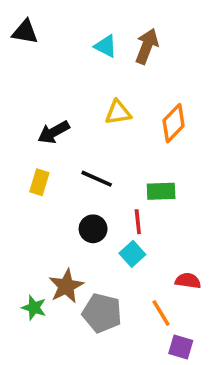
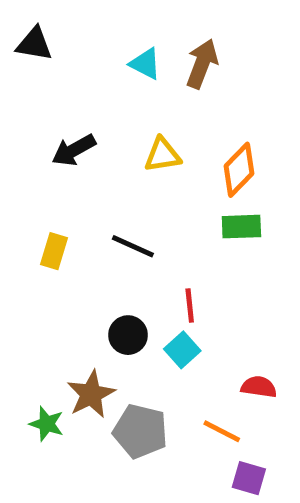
black arrow: (54, 132) -> (74, 150), moved
green rectangle: (161, 191) -> (241, 227), moved
black circle: (93, 229) -> (128, 335), moved
orange line: (161, 313) -> (222, 431), turned -32

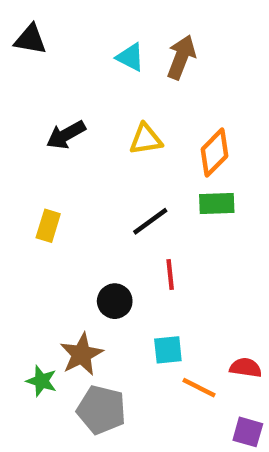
black line: (133, 246) -> (150, 221), moved, turned -60
cyan square: (182, 350) -> (168, 350), moved, turned 36
red semicircle: (259, 387) -> (246, 368), moved
gray pentagon: (140, 431) -> (101, 410), moved
purple square: (249, 478) -> (248, 432), moved

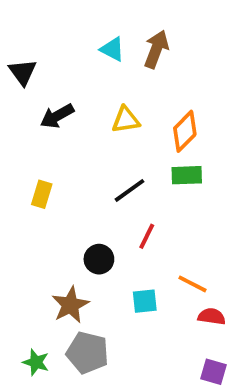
black triangle: (30, 39) -> (23, 72), moved, turned 44
red line: (170, 275) -> (147, 236), turned 32
green star: (42, 381) -> (36, 362), moved
orange line: (199, 388) -> (192, 284), moved

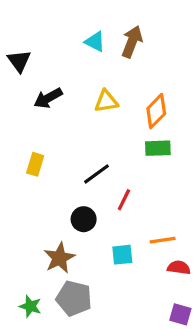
black line: (130, 190) -> (97, 174), moved
orange line: (192, 284) -> (163, 240), turned -35

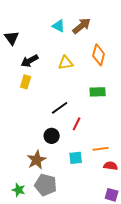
brown arrow: (132, 42) -> (82, 26), turned 30
orange diamond: (156, 111) -> (99, 55), moved, turned -30
yellow rectangle: (35, 164) -> (26, 82), moved

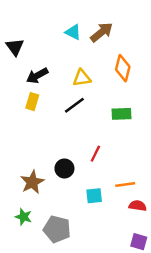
black line: (60, 108) -> (74, 105), moved
brown star: (37, 160) -> (32, 182), moved
green star: (19, 190) -> (24, 217), moved

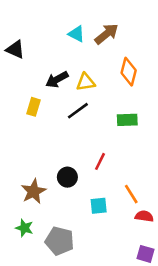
black triangle: (15, 47) -> (15, 49), turned -30
black arrow: (37, 76) -> (57, 79), moved
orange line: (125, 185) -> (131, 194), turned 66

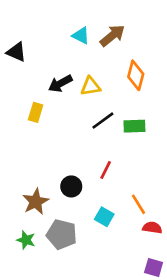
black line: (78, 111) -> (103, 121), moved
cyan square: (99, 206) -> (104, 217), turned 36
gray pentagon: (60, 241) -> (62, 235), moved

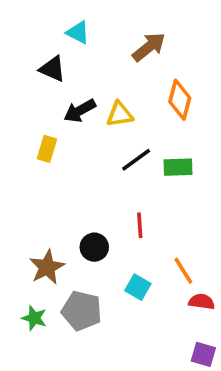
cyan triangle: (81, 36) -> (78, 32), moved
black triangle: (16, 52) -> (52, 69), moved
red line: (106, 170) -> (140, 225), turned -30

